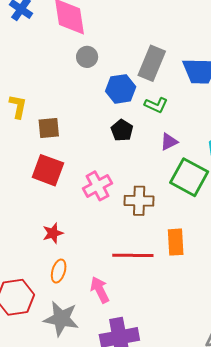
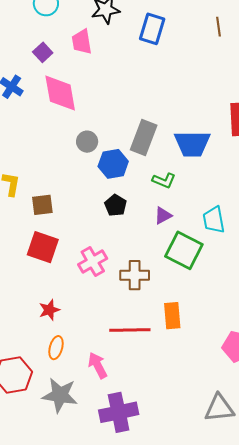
gray circle: (87, 57) -> (87, 142), moved
green L-shape: (156, 105) -> (164, 180), moved

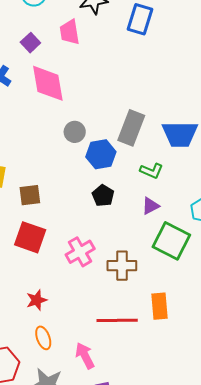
orange ellipse: (56, 348) -> (43, 338), turned -35

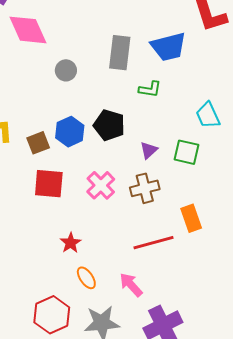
blue hexagon: (101, 154) -> (70, 132), moved
black pentagon: (103, 196) -> (109, 125), size x1.4
purple triangle: (150, 206) -> (149, 150), moved
green square: (171, 241) -> (187, 152), size x0.7

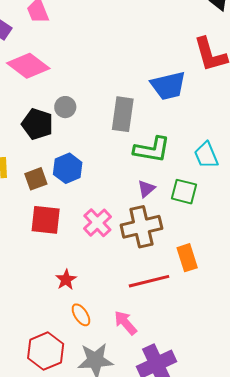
pink diamond: (28, 30) -> (28, 66), turned -30
gray rectangle: (120, 53) -> (123, 114), moved
green L-shape: (150, 89) -> (152, 150), moved, size x1.6
black pentagon: (109, 125) -> (37, 124), moved
brown cross: (145, 188) -> (141, 227), size x1.4

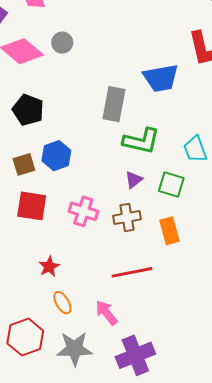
gray circle: (65, 107) -> (62, 43), moved
pink cross: (97, 223) -> (83, 211), turned -32
brown cross: (141, 227) -> (127, 218), size x0.7
orange rectangle: (187, 258) -> (169, 231), moved

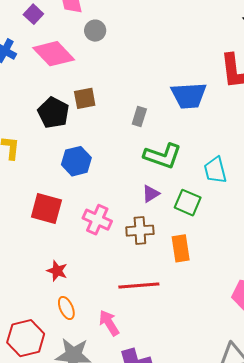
gray circle: (62, 43) -> (95, 31), moved
gray rectangle: (114, 104) -> (139, 116), size x0.6
brown square: (24, 164) -> (85, 98), moved
red star: (49, 267) -> (57, 271), turned -30

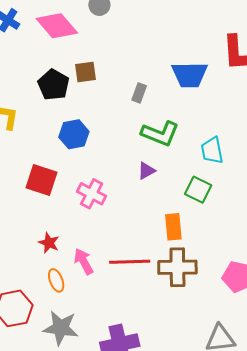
green square: (188, 203) -> (198, 190), moved
brown cross: (140, 231) -> (177, 267), moved, size x1.4
pink arrow: (109, 323) -> (84, 261), moved

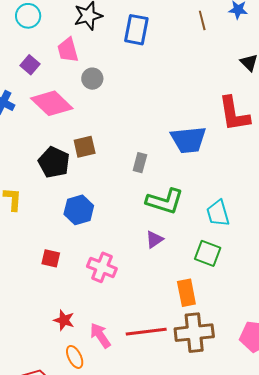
red square: (41, 180) -> (51, 258), size x0.6

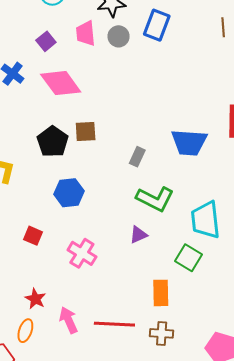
gray circle: (92, 79) -> (119, 36), moved
cyan trapezoid: (218, 213) -> (205, 220), size x1.4
brown cross: (194, 333) -> (162, 333), size x0.6
orange ellipse: (75, 357) -> (25, 331), moved, turned 35

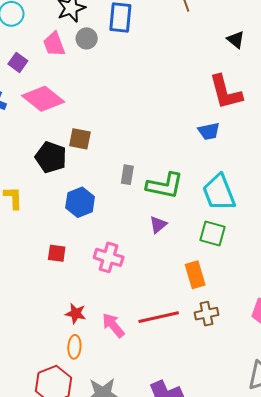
brown square: (86, 131) -> (80, 139), turned 30
blue trapezoid: (189, 142) -> (209, 131), moved, size x0.6
gray rectangle: (137, 157) -> (127, 175), moved

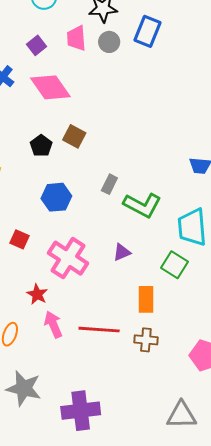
black pentagon: (51, 157) -> (41, 146), size x0.7
purple triangle: (158, 225) -> (122, 252), moved
pink cross: (109, 257) -> (68, 258), size x1.4
red star: (76, 313) -> (37, 294), moved

